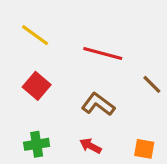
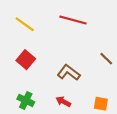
red line: (103, 54) -> (73, 20), moved
green cross: (37, 144) -> (26, 100), turned 35

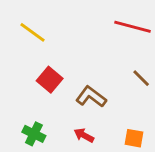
red line: (73, 20) -> (133, 27), moved
red square: (26, 60) -> (50, 80), moved

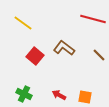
brown L-shape: (91, 97) -> (64, 48), moved
orange square: (134, 138) -> (85, 97), moved

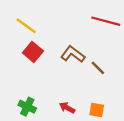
brown line: (99, 55) -> (98, 68), moved
red square: (35, 56) -> (33, 52), moved

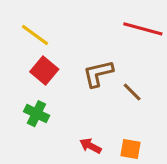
brown L-shape: (73, 54) -> (98, 74), turned -50
green cross: (27, 107) -> (37, 114), moved

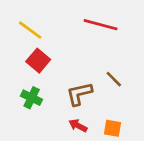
red line: (143, 29) -> (101, 25), moved
brown L-shape: (98, 74) -> (79, 94), moved

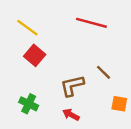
green cross: (32, 98) -> (29, 104), moved
orange square: (112, 128) -> (119, 104), moved

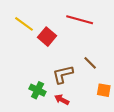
red square: (35, 55) -> (47, 37), moved
green cross: (29, 104) -> (38, 90), moved

